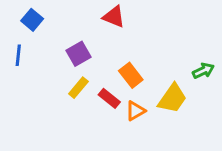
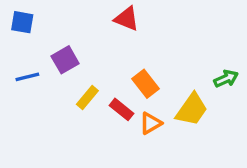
blue square: (32, 20) -> (22, 22), moved, turned -30
purple square: (78, 54) -> (65, 60), moved
blue line: (18, 55) -> (27, 77), moved, turned 70

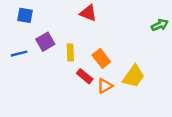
blue square: (22, 22) -> (25, 15), moved
green arrow: (226, 79) -> (160, 25), moved
yellow rectangle: (87, 97) -> (70, 52), moved, turned -42

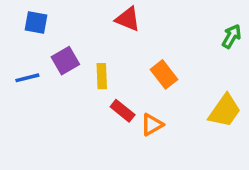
green arrow: (160, 25) -> (232, 36), turned -35
orange rectangle: (101, 58) -> (164, 74), moved
yellow trapezoid: (134, 76) -> (225, 111), moved

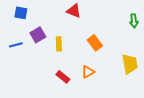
green arrow: (232, 36) -> (134, 21), turned 144
red rectangle: (123, 111) -> (63, 77), moved
yellow trapezoid: (225, 111) -> (130, 64), turned -45

